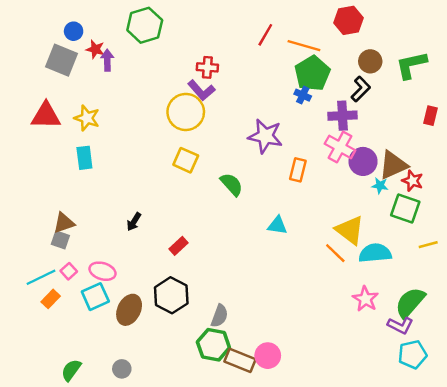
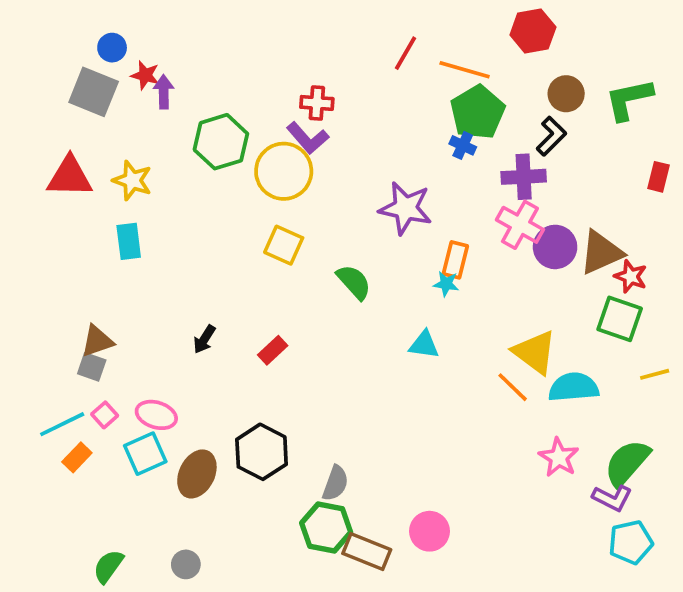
green hexagon: (145, 25) -> (221, 142), moved
cyan star: (380, 186) -> (446, 284), moved
red rectangle: (178, 246) -> (273, 350), moved
pink circle: (268, 356) -> (430, 531), moved

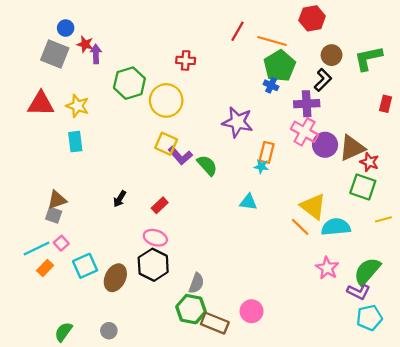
purple L-shape: (308, 138) -> (180, 156), moved
pink ellipse: (156, 415) -> (155, 238), moved

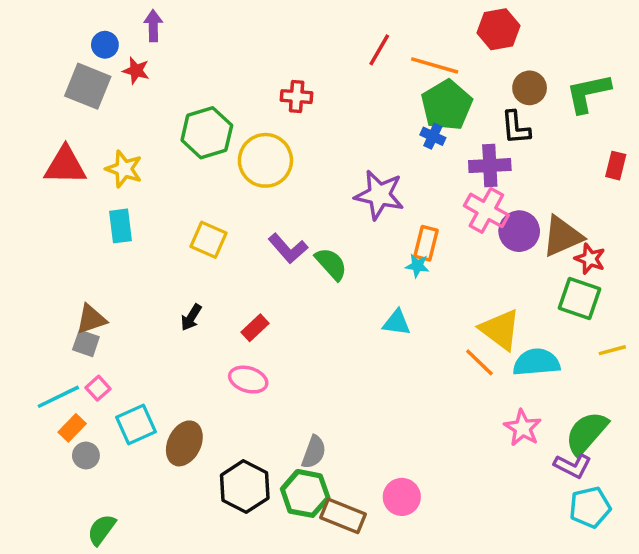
purple arrow: (96, 54) -> (153, 26), moved
black L-shape: (323, 80) -> (516, 128), turned 130
yellow square: (166, 144) -> (208, 240), moved
black hexagon: (153, 265) -> (245, 487), moved
gray circle: (109, 331) -> (86, 455), moved

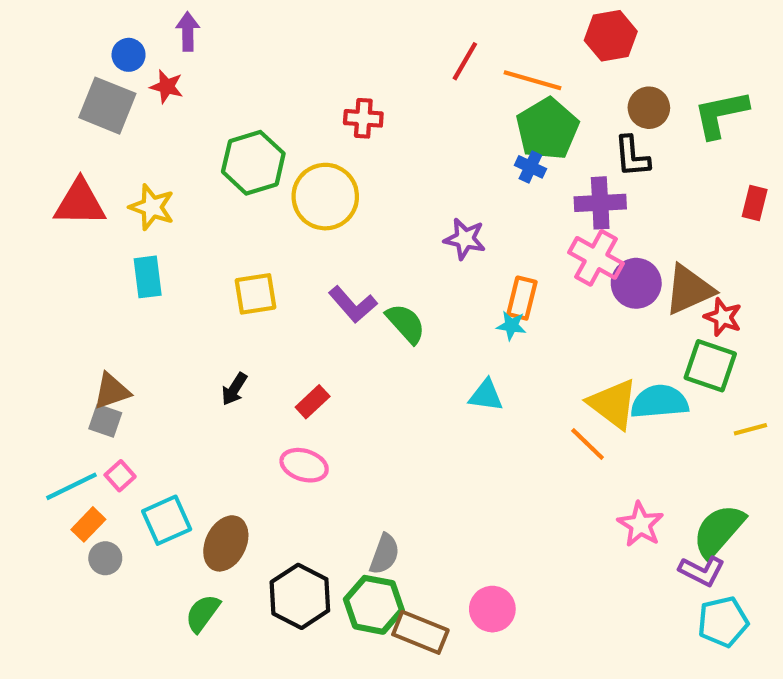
purple star: (379, 195) -> (465, 239), size x0.7
yellow square: (208, 240) -> (255, 294), turned -33
cyan semicircle: (536, 362) -> (659, 402), moved
green semicircle: (101, 530) -> (203, 613), moved

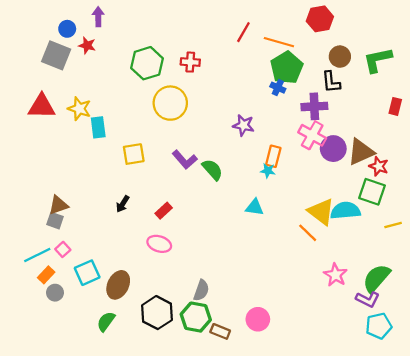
green hexagon: (253, 163) -> (147, 63), moved
cyan rectangle: (148, 277) -> (98, 127), moved
brown rectangle: (420, 632) -> (220, 331), size x0.7

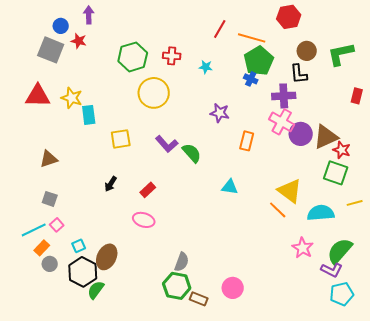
cyan star: (268, 171) -> (206, 67), moved
brown triangle: (58, 205) -> (49, 159), moved
cyan semicircle: (345, 211) -> (321, 213), moved
cyan square: (87, 273) -> (79, 246), size x0.6
black hexagon: (157, 313) -> (83, 272), moved

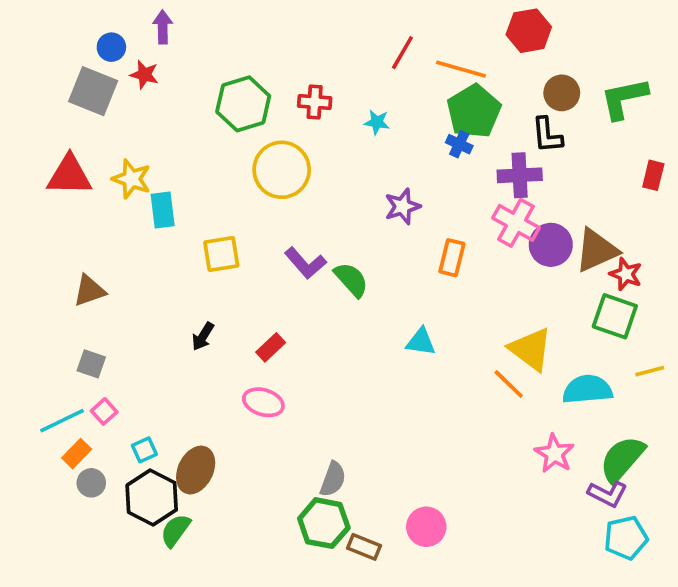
purple star: (220, 113) -> (402, 206), turned -30

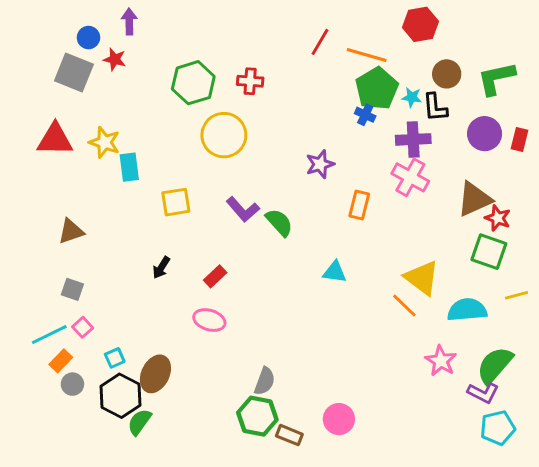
cyan star: (377, 122) -> (412, 97), moved
purple circle: (551, 245) -> (485, 134), moved

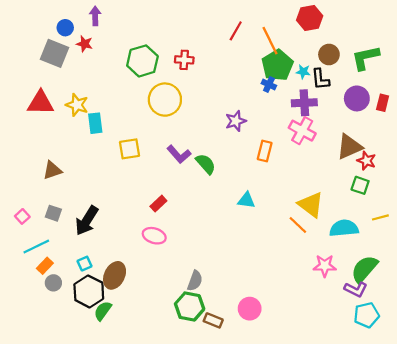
orange line: (367, 55) -> (270, 41), turned 48
green square: (489, 252) -> (360, 185), size x0.7
black arrow: (161, 268) -> (87, 221), moved, size x1.8
pink square: (83, 327) -> (22, 216), moved
pink star: (441, 361) -> (325, 266), turned -30

